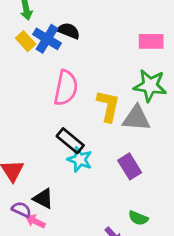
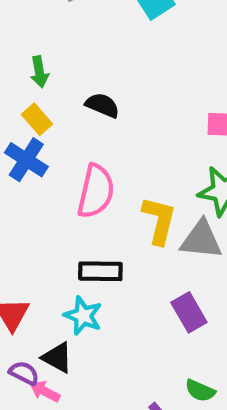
blue cross: (47, 39) -> (26, 160), moved
black rectangle: (70, 141) -> (100, 271), turned -40
cyan star: (80, 160) -> (83, 316), moved

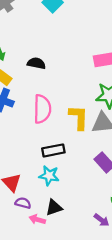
black triangle: (57, 357) -> (54, 208), moved, turned -36
purple semicircle: (24, 373) -> (23, 203), moved

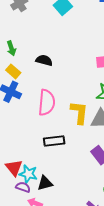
cyan star: (49, 176) -> (28, 174), moved
black triangle: (54, 208) -> (45, 183), moved

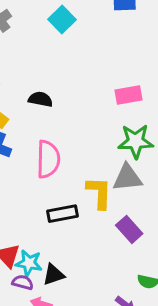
yellow L-shape: (79, 112) -> (99, 193), moved

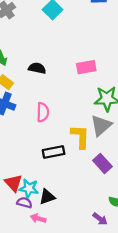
pink rectangle: (129, 95) -> (86, 67), moved
pink semicircle: (48, 159) -> (43, 112), size x0.7
gray triangle: (127, 178) -> (101, 125), turned -35

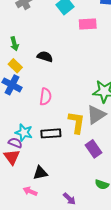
pink rectangle: (86, 67) -> (88, 24), moved
cyan star: (29, 188) -> (24, 132), moved
purple semicircle: (24, 203) -> (15, 143), moved
purple arrow: (100, 219) -> (69, 199), moved

